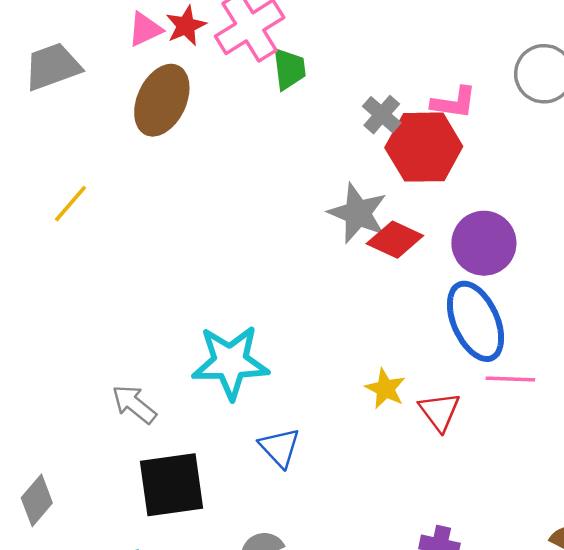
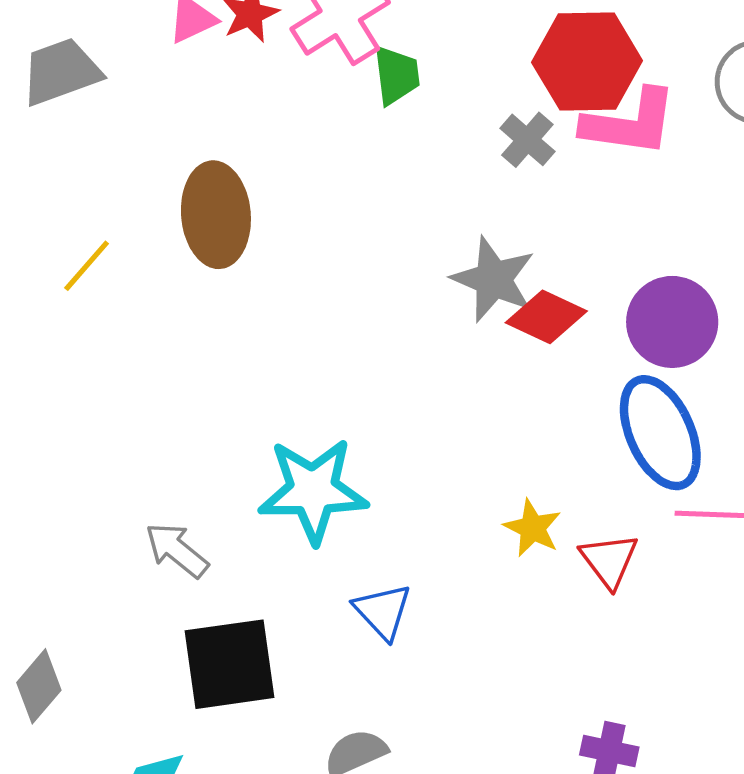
brown ellipse: (162, 100) -> (216, 215), moved, turned -30
pink L-shape: (454, 103) -> (630, 123), size x1.5
red hexagon: (424, 147) -> (587, 61), moved

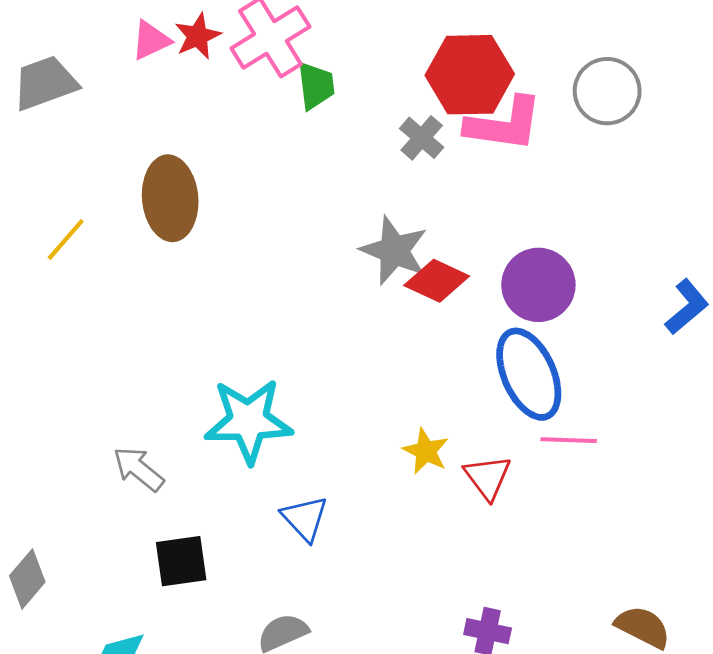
black square: (230, 664) -> (181, 561), size x0.7

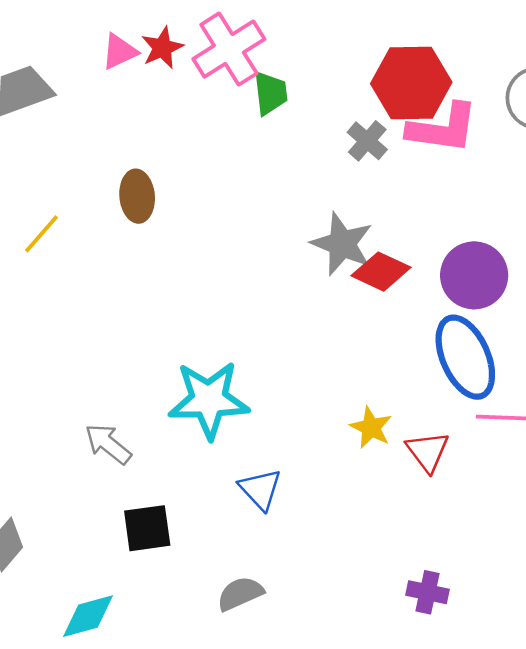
brown ellipse: (170, 198) -> (137, 196), size x0.7

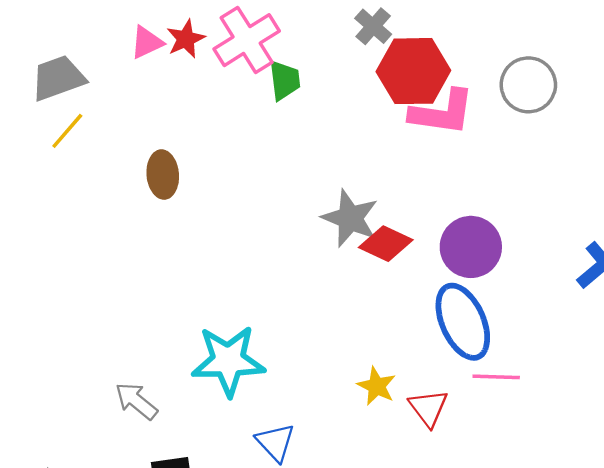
gray cross: (367, 141) -> (373, 26), moved
yellow line: (42, 234) -> (67, 131), moved

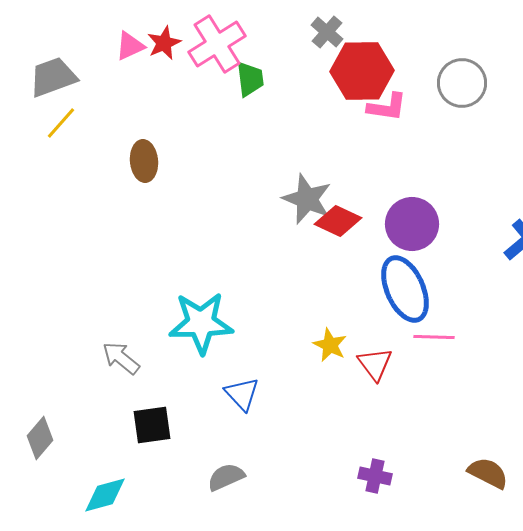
pink L-shape: (442, 112) -> (387, 107), size x0.7

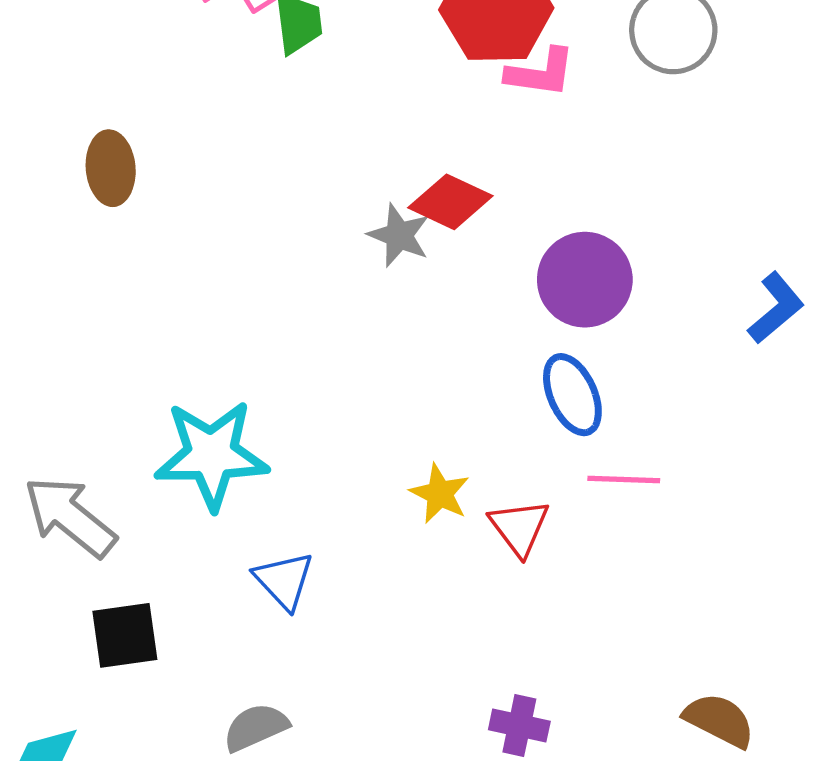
gray star: (307, 199) -> (399, 235), size x0.7
red diamond: (338, 221) -> (450, 202), moved
blue ellipse: (405, 289) -> (572, 395), size x0.7
gray arrow: (121, 358) -> (70, 517), size x1.4

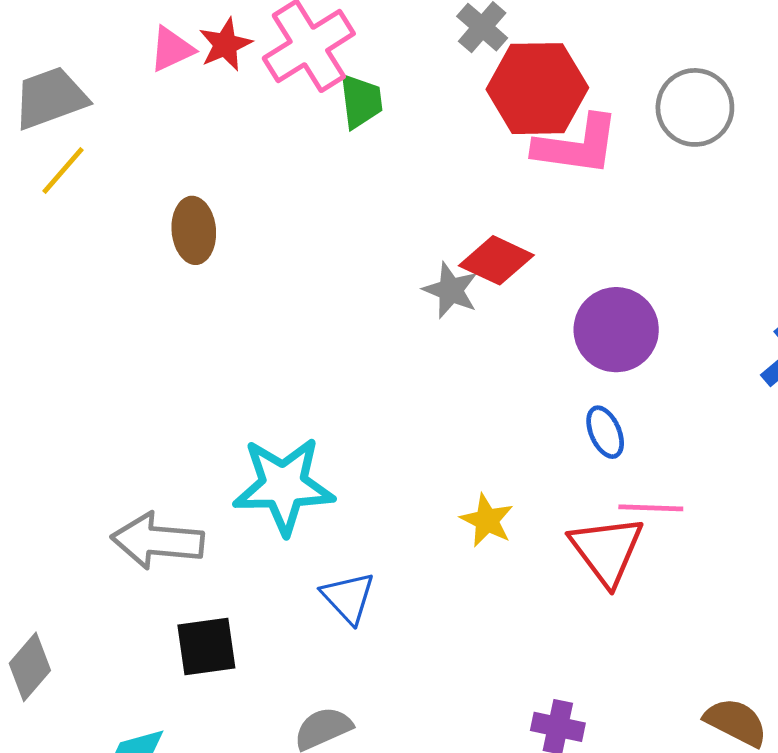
pink L-shape: (541, 73) -> (577, 145), size x1.4
blue ellipse: (572, 395) -> (605, 432), size x0.7
gray arrow: (70, 517) -> (158, 541), turned -34
red triangle: (519, 527) -> (607, 550), moved, size x1.4

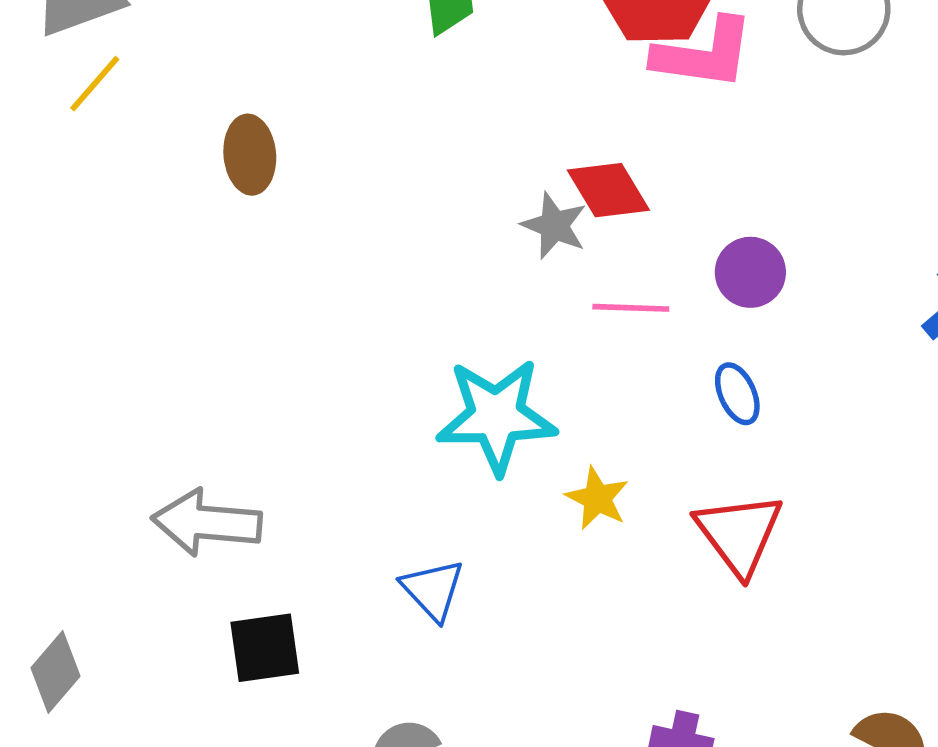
red diamond: (496, 260) -> (608, 190), turned 34
purple circle: (616, 330) -> (750, 272), size x0.7
cyan star: (284, 486) -> (496, 416), moved
pink line: (651, 508) -> (631, 308), moved

